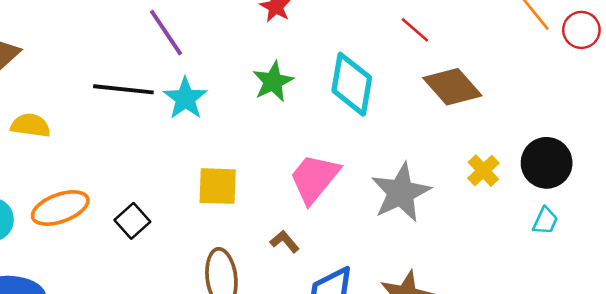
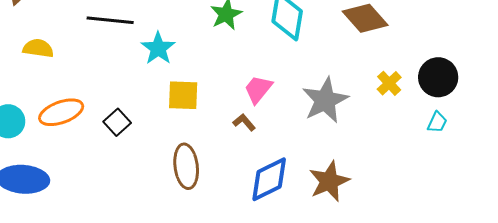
cyan star: (185, 98) -> (158, 48), moved
pink trapezoid: (314, 178) -> (258, 89), size x0.7
brown L-shape: (285, 242) -> (244, 122), moved

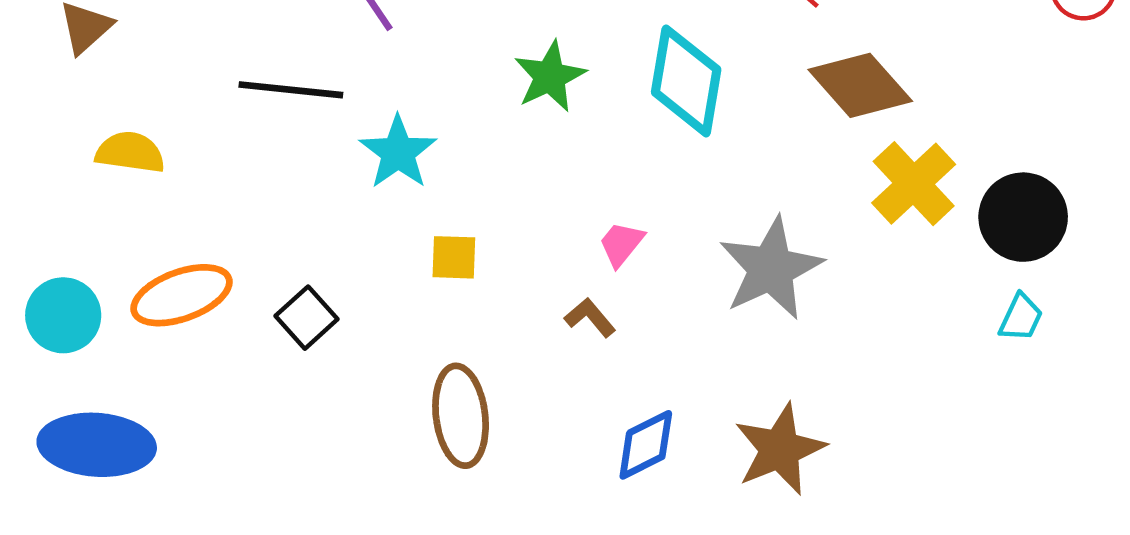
yellow cross: (389, 83) -> (914, 184), moved, size x1.5
pink trapezoid: (258, 89) -> (621, 244), size x0.7
yellow square: (183, 95) -> (454, 257), size x0.7
blue diamond: (269, 179) -> (646, 445), size x0.7

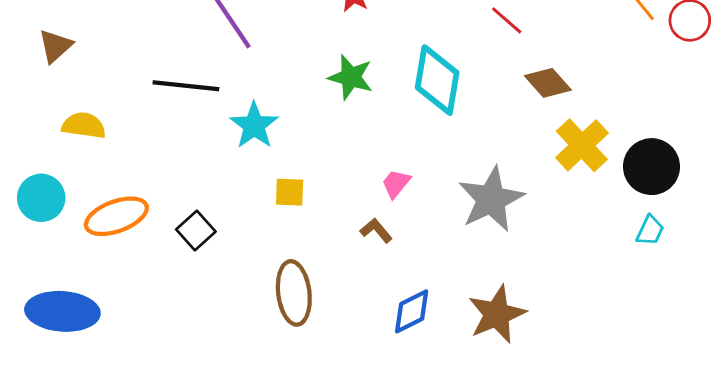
green star: (550, 76) -> (351, 77), turned -30
brown diamond: (860, 85) -> (548, 83), size x0.7
cyan circle: (63, 315) -> (41, 198), moved

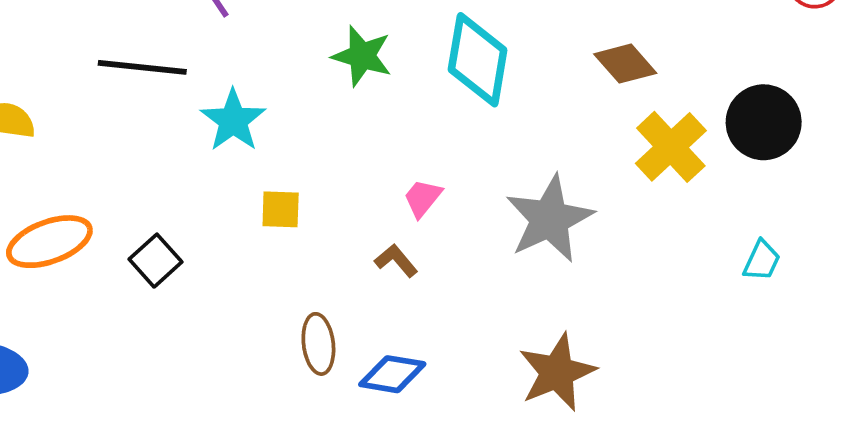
black circle: (652, 167) -> (764, 122), moved
brown ellipse: (294, 293) -> (318, 344), moved, size x0.7
blue diamond: (412, 311) -> (392, 374), moved, turned 36

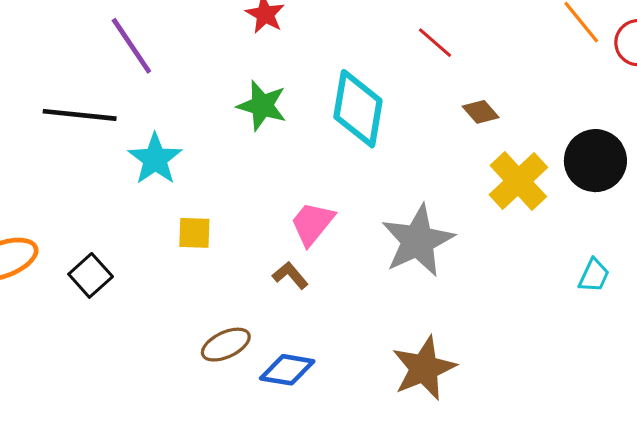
brown diamond: (625, 64) -> (481, 112), size x0.7
pink trapezoid: (423, 198) -> (312, 223), size x1.4
brown ellipse: (318, 344) -> (226, 345), turned 72

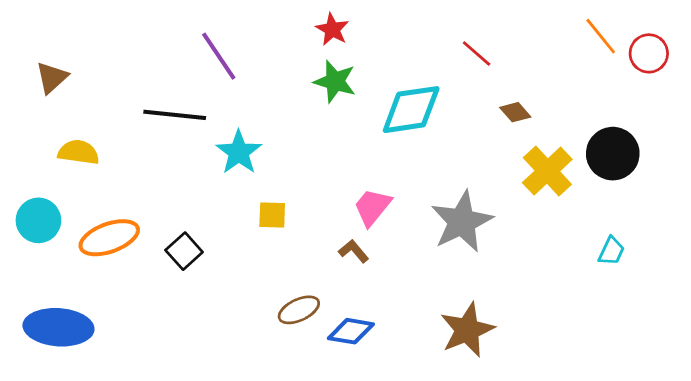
green star: (262, 106) -> (335, 81), moved
cyan diamond: (358, 109) -> (411, 110), turned 72

